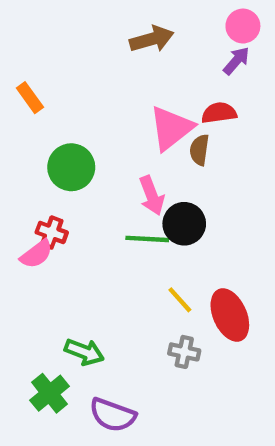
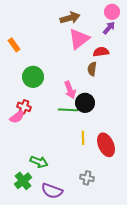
pink triangle: (171, 128) -> (79, 39), moved
yellow line: (180, 300) -> (83, 138), turned 40
gray cross: (184, 352) -> (87, 178), moved

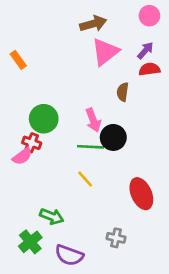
purple arrow: (109, 28) -> (145, 50), moved
red semicircle: (101, 52) -> (149, 69), moved
green circle: (33, 77) -> (44, 119), moved
yellow line: (83, 138) -> (85, 179), moved, turned -40

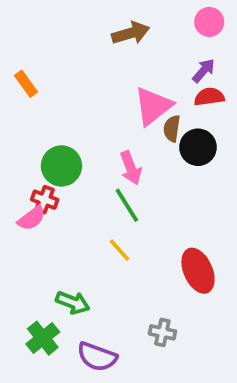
pink triangle: (105, 52) -> (153, 106), moved
black circle: (113, 137) -> (198, 147), moved
green line: (91, 147) -> (127, 205), turned 55

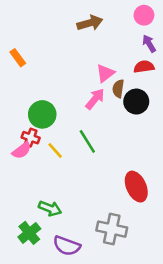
purple arrow: (204, 71) -> (149, 44), moved, turned -72
pink triangle: (153, 106) -> (105, 73), size x0.7
pink arrow: (131, 168) -> (95, 99), moved, turned -120
yellow line: (119, 250) -> (55, 150), moved
gray cross: (162, 332) -> (112, 229), size x1.6

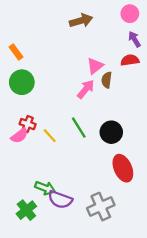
black circle: (136, 102) -> (111, 132), moved
green circle: (42, 114) -> (22, 82), moved
gray cross: (112, 229) -> (101, 207), turned -36
purple semicircle: (67, 246) -> (60, 200), moved

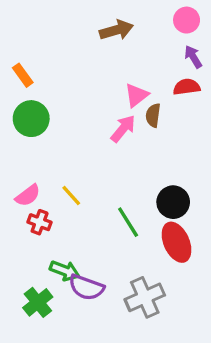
red cross: (28, 124) -> (40, 222), moved
green line: (79, 128) -> (128, 222), moved
black circle: (111, 132) -> (173, 202), moved

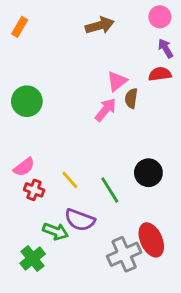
orange rectangle: (23, 75) -> (20, 27), moved, turned 66
yellow line: (71, 195) -> (70, 180), moved
red ellipse: (176, 242) -> (151, 240), moved
purple semicircle: (86, 287) -> (80, 220), moved

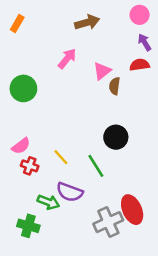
pink arrow: (106, 110) -> (67, 59), moved
black circle: (148, 173) -> (116, 137), moved
green cross: (33, 259) -> (28, 226), turned -35

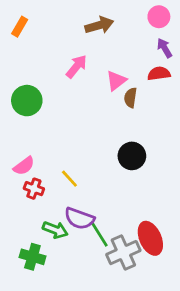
green line: (96, 166) -> (99, 234), moved

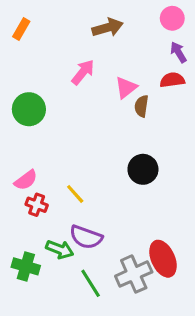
green line: (99, 234) -> (91, 283), moved
green cross: (32, 257) -> (26, 266), moved

